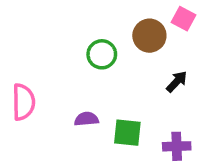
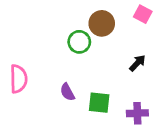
brown circle: (149, 36) -> (102, 23), moved
purple semicircle: (86, 119) -> (67, 92), turned -114

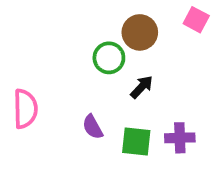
black arrow: (137, 63) -> (142, 87), moved
purple cross: (137, 113) -> (180, 138), moved

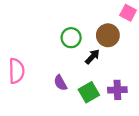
brown circle: (140, 32) -> (108, 35), moved
green square: (136, 141) -> (89, 92), turned -36

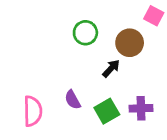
green circle: (71, 38) -> (85, 33), moved
pink semicircle: (17, 71) -> (33, 111), moved

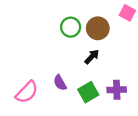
brown circle: (130, 43) -> (98, 28), moved
pink semicircle: (33, 111) -> (27, 92), turned 45

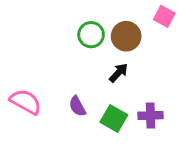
pink semicircle: (27, 92) -> (26, 102), moved, turned -105
green square: (88, 92) -> (114, 119), turned -30

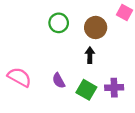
green circle: (91, 35) -> (59, 23), moved
black arrow: (118, 73) -> (90, 55), turned -42

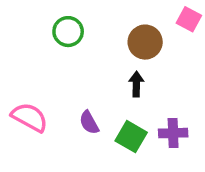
green circle: (59, 23) -> (68, 32), moved

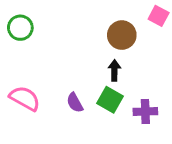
green circle: (68, 32) -> (20, 28), moved
green square: (131, 137) -> (110, 100), moved

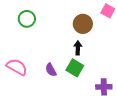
green circle: (20, 28) -> (27, 19), moved
purple cross: (145, 112) -> (104, 87), moved

